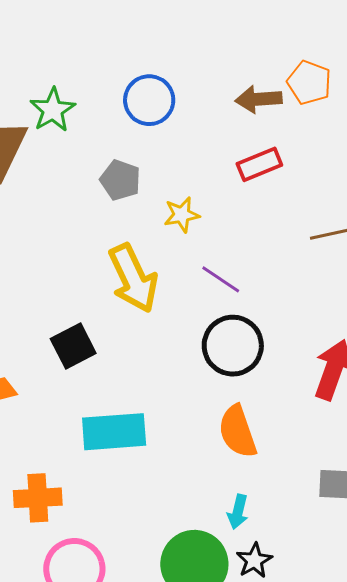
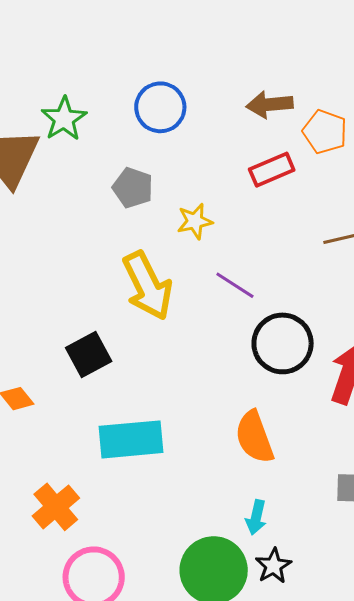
orange pentagon: (309, 83) -> (325, 132), moved
black circle: (233, 346) -> (283, 343), moved
orange cross: (38, 498) -> (56, 507), turned -36

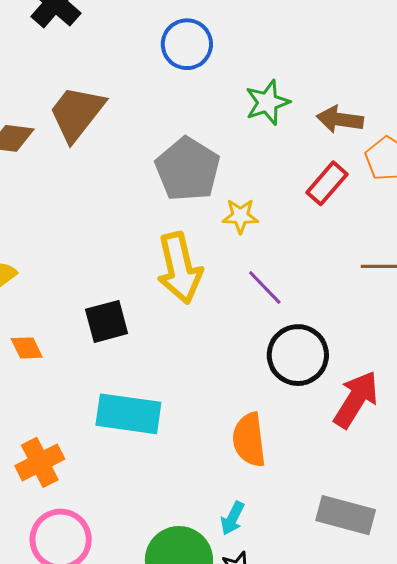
blue circle: (160, 107) -> (187, 44), moved
green star: (64, 119) -> (267, 102), moved
red rectangle: (272, 170) -> (327, 183), turned -39
gray pentagon: (133, 188) -> (188, 169), size x1.6

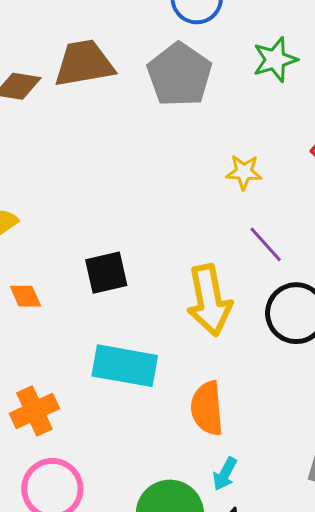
brown trapezoid: (77, 113) -> (84, 63), turned 40
gray pentagon: (188, 169) -> (179, 75), moved
yellow arrow: (180, 268) -> (209, 300), moved
orange semicircle: (249, 440) -> (207, 408), moved

